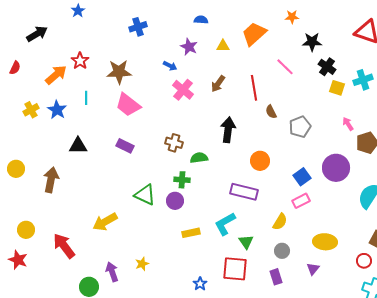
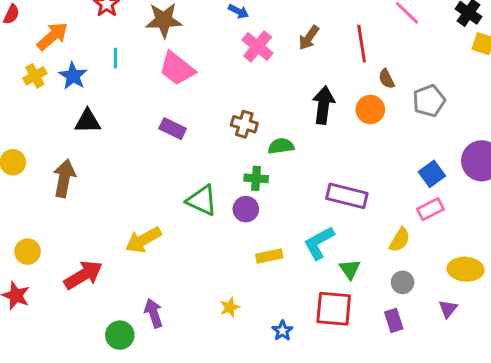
orange arrow: (56, 75) -> (52, 36), moved
black triangle: (78, 146) -> (88, 121), moved
orange circle: (260, 161) -> (370, 110), moved
red arrow: (64, 246) -> (83, 275), turned 96
yellow star: (142, 264) -> (230, 307), moved

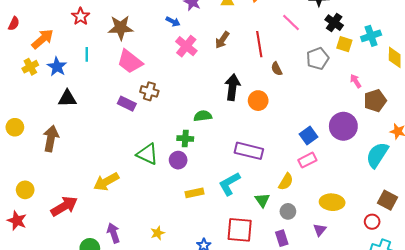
gray pentagon: (429, 101) -> (318, 58), moved
orange circle: (370, 110) -> (258, 101), moved
brown cross: (244, 124) -> (149, 91), moved
green triangle: (350, 269) -> (262, 200), moved
yellow star: (230, 307) -> (158, 233), moved

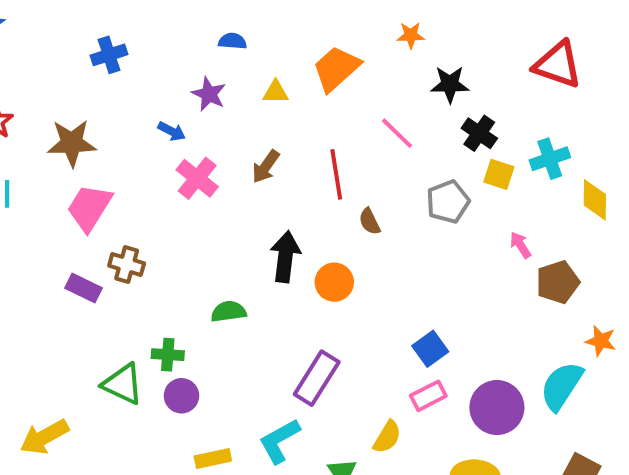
pink trapezoid: (130, 62) -> (89, 208), turned 84
purple circle: (343, 126) -> (497, 408), moved
green cross: (185, 139) -> (168, 355), moved
purple rectangle: (249, 151) -> (317, 378), turned -72

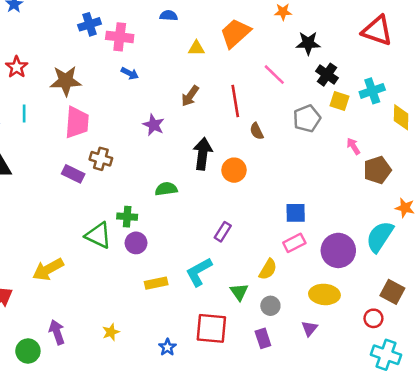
purple star: (209, 94) -> (154, 125), moved
pink cross: (197, 178) -> (120, 37), moved, turned -32
pink trapezoid: (89, 208) -> (77, 122), turned 152
blue square: (430, 349) -> (296, 213), turned 35
purple rectangle: (317, 378) -> (223, 232), size x0.6

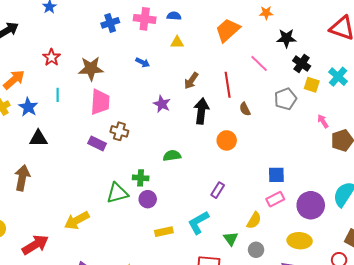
pink cross: (120, 37) -> (145, 19), moved
yellow triangle: (196, 48) -> (177, 42), moved
cyan cross: (372, 91) -> (338, 77), turned -30
black arrow: (203, 154) -> (201, 111), moved
green triangle: (98, 235) -> (117, 193), turned -40

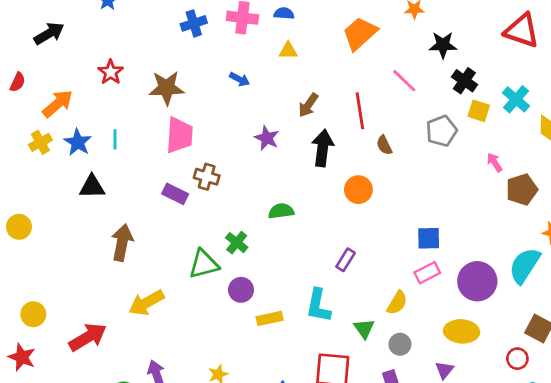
cyan line: (58, 95) -> (115, 139), moved
brown arrow: (22, 178) -> (122, 243), moved
green cross: (141, 178) -> (237, 243), turned 35
purple circle: (148, 199) -> (241, 290), moved
cyan L-shape: (198, 222) -> (318, 306), turned -50

